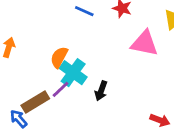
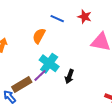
orange semicircle: (59, 57) -> (39, 36), moved

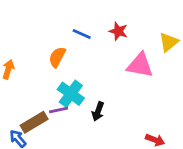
purple line: (40, 75) -> (59, 110), turned 32

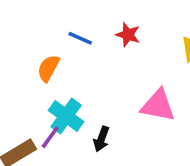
pink triangle: (140, 65) -> (158, 105), moved
purple line: (59, 110) -> (50, 137), turned -42

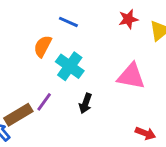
red star: (128, 35) -> (128, 19), moved, turned -30
cyan cross: (66, 116) -> (70, 66), moved

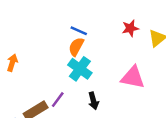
orange semicircle: (43, 46) -> (76, 47), moved
black arrow: (85, 103) -> (93, 101), turned -35

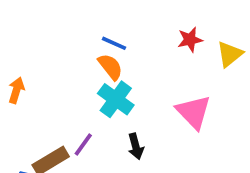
orange semicircle: (76, 47) -> (110, 67), turned 114
pink triangle: (133, 77) -> (194, 112), turned 35

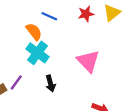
blue line: (114, 43) -> (49, 16), moved
yellow triangle: (230, 54) -> (112, 13), moved

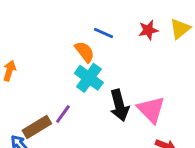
pink triangle: (88, 61) -> (151, 110), moved
black arrow: (50, 84) -> (119, 105), moved, size x1.5

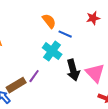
blue line: (103, 33) -> (65, 34), moved
orange semicircle: (85, 52) -> (49, 21), moved

